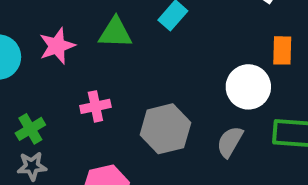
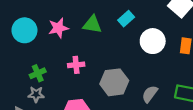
white circle: (248, 87) -> (153, 41), moved

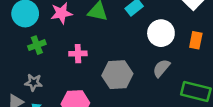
green cross: (38, 73) -> (37, 45), moved
gray semicircle: (150, 94) -> (161, 68), moved

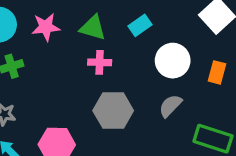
pink cross: (78, 54) -> (100, 62), moved

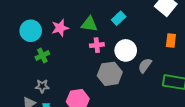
white circle: (173, 61) -> (126, 50), moved

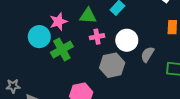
cyan circle: (31, 31) -> (39, 37), moved
green cross: (42, 56) -> (62, 49), moved, size x1.5
gray star: (42, 86) -> (13, 86), moved

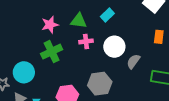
cyan circle: (39, 37) -> (24, 72), moved
gray hexagon: (112, 65) -> (100, 84), moved

